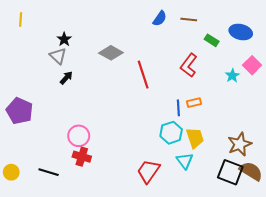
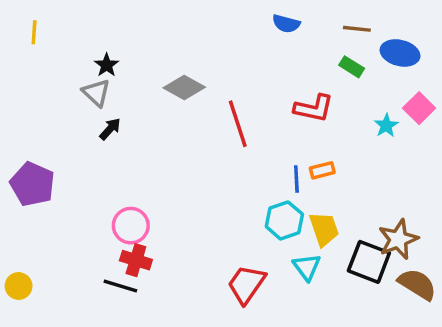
blue semicircle: (160, 19) -> (286, 24), moved, turned 70
brown line: (189, 20) -> (357, 29), moved
red L-shape: (189, 65) -> (314, 108), turned -115
black line: (49, 172) -> (120, 286), moved
black square: (230, 172) -> (369, 262), moved

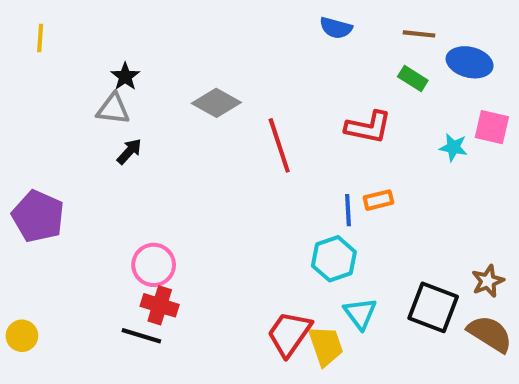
gray triangle: (96, 93) -> (113, 109), turned -36
pink square: (419, 108) -> (492, 127), turned -32
cyan star: (386, 125) -> (453, 147), turned -30
yellow trapezoid: (324, 229) -> (326, 346), moved
brown star: (398, 239) -> (488, 281), moved, size x0.7

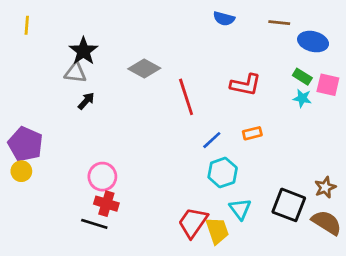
black star: (125, 76) -> (83, 51), size x1.5
green rectangle: (413, 79) -> (302, 77), moved
blue line: (348, 210) -> (212, 140), moved, turned 50
yellow circle: (22, 336) -> (21, 171), moved

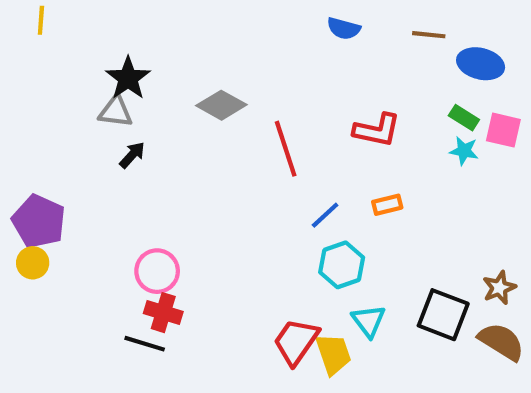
yellow line: (27, 25) -> (41, 20), moved

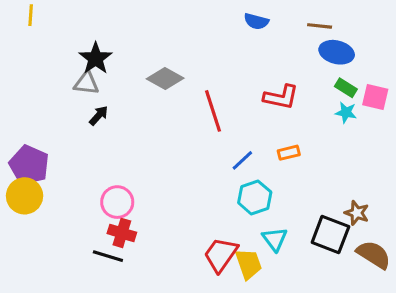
blue ellipse: (481, 64) -> (337, 52), moved
yellow circle: (33, 263) -> (25, 196), size x1.5
brown star: (499, 288) -> (357, 213), moved, turned -30

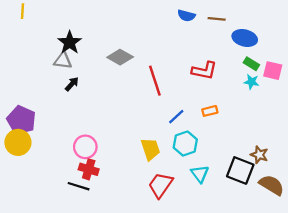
brown line: (320, 26) -> (217, 19), moved
yellow trapezoid: (249, 264) -> (150, 149), moved

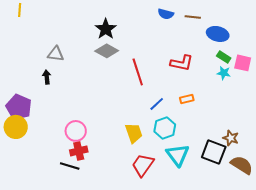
black star: (70, 42) -> (106, 29), moved
black arrow: (72, 84) -> (47, 77), moved, turned -48
red cross: (89, 169) -> (79, 151), turned -30
cyan triangle: (200, 174) -> (178, 155), size x1.4

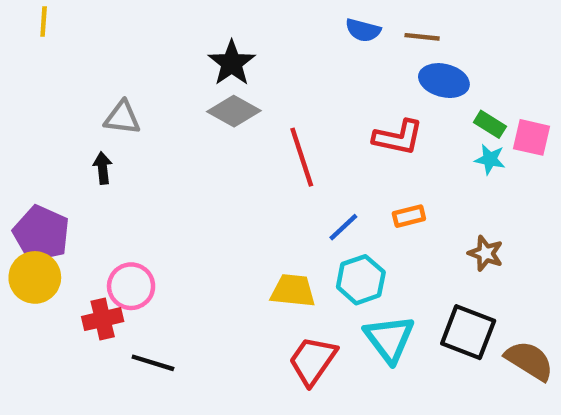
blue ellipse: (218, 34) -> (444, 81), moved
pink circle: (76, 131) -> (131, 286), moved
yellow trapezoid: (134, 133) -> (293, 291), turned -65
brown star: (231, 138) -> (486, 253), moved
red cross: (79, 151) -> (103, 319), moved

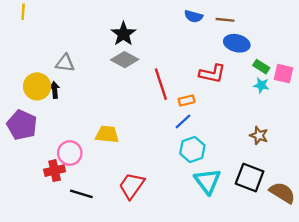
orange rectangle: (409, 216) -> (187, 100), moved
yellow circle: (35, 277) -> (37, 86), moved
yellow trapezoid: (293, 291) -> (107, 134), moved
red trapezoid: (313, 361) -> (132, 186), moved

